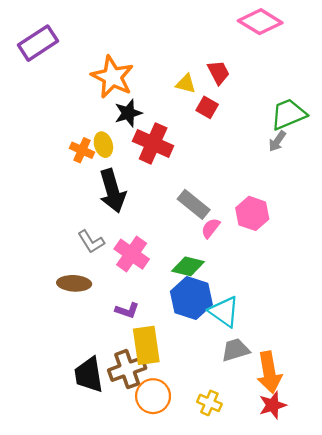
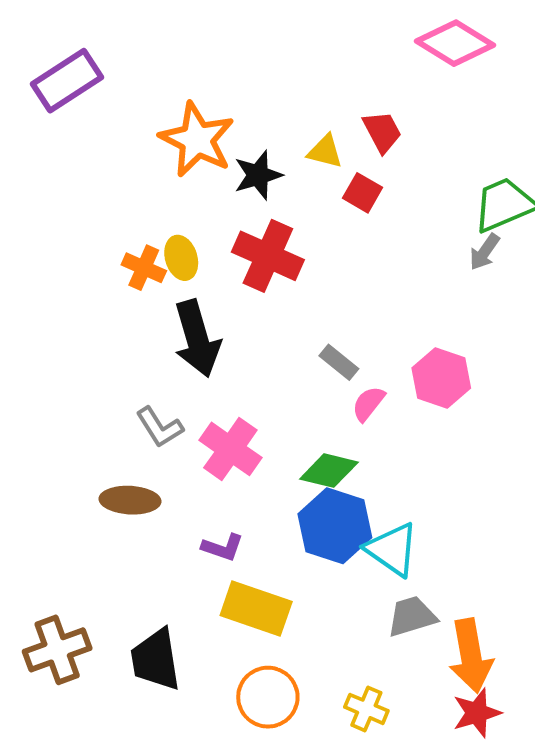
black star: (128, 113) -> (258, 175), moved
gray rectangle: (194, 204) -> (339, 362), size x0.7
yellow rectangle: (146, 345) -> (256, 608), turned -63
brown cross: (127, 369) -> (57, 650), moved

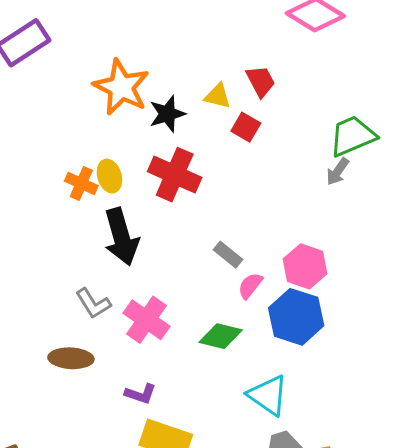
blue hexagon: (335, 526) -> (296, 317), moved

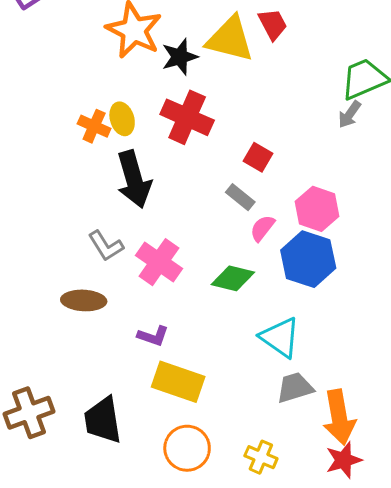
yellow triangle: (218, 96) -> (230, 39), size x1.8
red square: (246, 127) -> (258, 157), moved

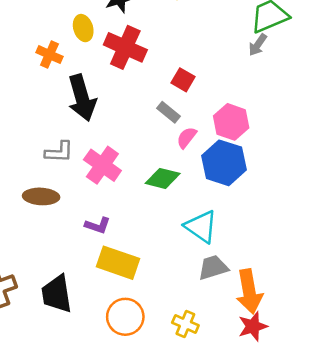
yellow ellipse: (122, 119) -> (83, 28), moved
gray L-shape: (106, 246) -> (59, 152), turned -56

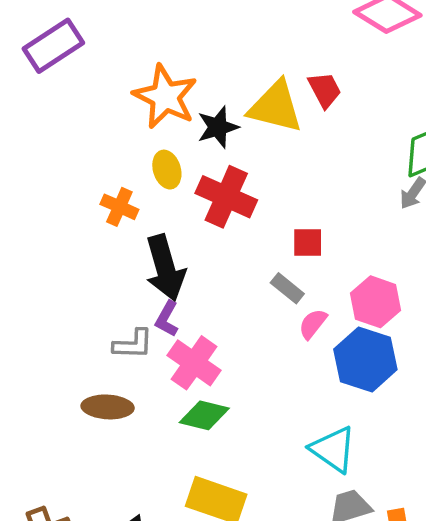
red square: (183, 80) -> (308, 242), turned -30
green diamond: (163, 178) -> (204, 415), moved
purple L-shape: (98, 225) -> (167, 319), moved, turned 100

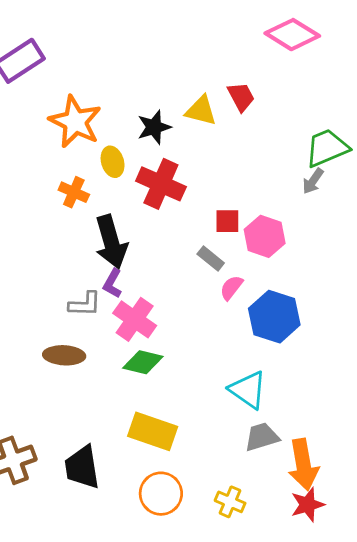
orange star: (165, 97) -> (75, 122), moved
yellow triangle: (275, 107) -> (201, 111), size x0.7
pink hexagon: (376, 302) -> (265, 236), moved

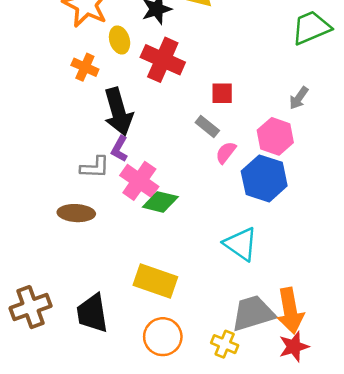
gray arrow: (313, 181) -> (299, 98), moved
pink hexagon: (265, 236) -> (275, 136), moved
green diamond: (143, 362) -> (160, 202), moved
gray trapezoid: (262, 437) -> (253, 313), moved, size x1.4

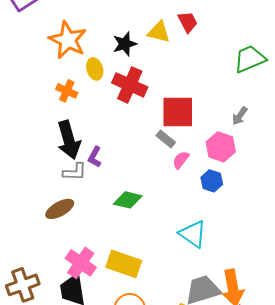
red square: (222, 93) -> (178, 112), size x1.8
black arrow: (118, 112) -> (69, 140), moved
blue hexagon: (264, 178) -> (212, 181), size x0.6
pink cross: (139, 181) -> (81, 263), moved
brown ellipse: (76, 213) -> (60, 209), turned -32

